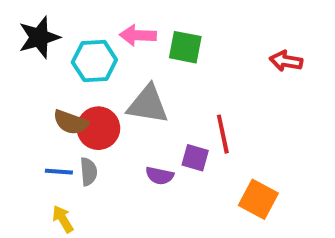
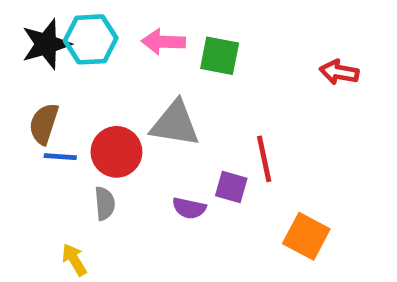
cyan hexagon: (94, 61) -> (91, 39), moved
brown semicircle: (71, 122) -> (44, 124), moved, turned 88
blue line: (59, 172) -> (60, 157), moved

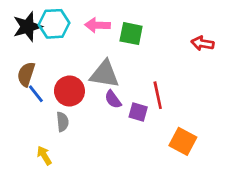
blue line: (60, 157) -> (36, 94), turned 48
purple semicircle: (189, 208) -> (113, 99), moved, turned 42

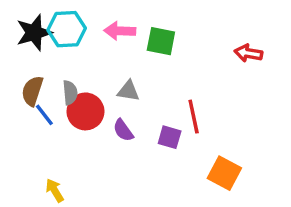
gray triangle: (104, 74) -> (128, 91), size x0.6
purple semicircle: (113, 99) -> (123, 130), moved
gray semicircle: (62, 122) -> (70, 93), moved

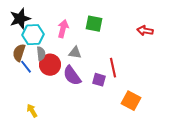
cyan hexagon: (67, 29) -> (33, 35), moved
pink arrow: (120, 31) -> (63, 29), moved, turned 102
purple semicircle: (123, 130) -> (72, 76), size x1.5

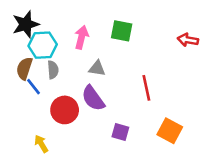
red circle: (50, 65) -> (65, 110), moved
purple square: (99, 80) -> (120, 132), moved

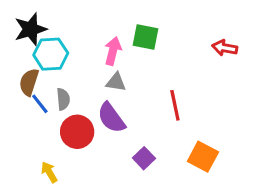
pink arrow: (81, 37) -> (113, 51), moved
gray semicircle: (53, 70) -> (63, 99), moved
purple square: (120, 132) -> (144, 158), turned 30

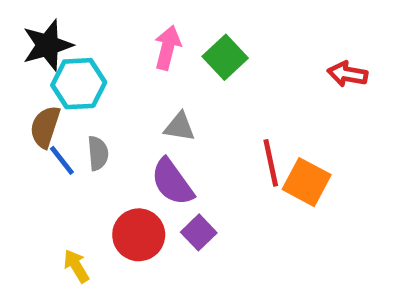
green square: (145, 37) -> (225, 57), turned 36
pink arrow: (113, 51) -> (168, 48), moved
red circle: (77, 132) -> (139, 235), moved
orange square: (203, 157) -> (307, 182), moved
purple square: (144, 158) -> (199, 232), moved

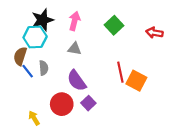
black star: (48, 45) -> (43, 20), moved
green square: (225, 57) -> (114, 25), moved
gray triangle: (180, 127) -> (75, 49), moved

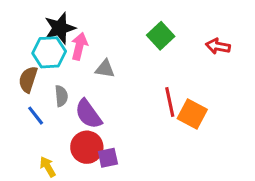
pink arrow: (75, 21) -> (79, 46), moved
blue line: (28, 71) -> (36, 116), moved
purple semicircle: (77, 81) -> (88, 114), moved
purple square: (88, 103) -> (108, 158), moved, turned 32

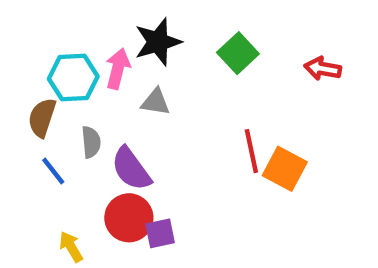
black star: (60, 28) -> (158, 42), moved

